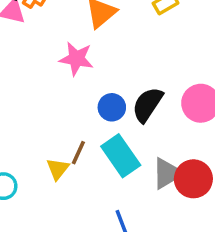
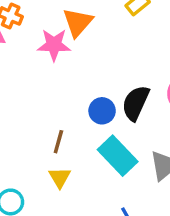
pink star: (76, 59) -> (54, 45), moved
brown line: (78, 153) -> (58, 142), moved

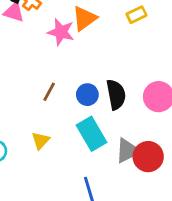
black semicircle: (136, 103) -> (116, 95), turned 132
brown line: (58, 142) -> (49, 92), moved

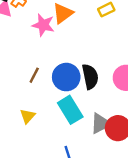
blue circle: (87, 95) -> (66, 77), size x1.5

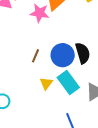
yellow triangle: (28, 116) -> (46, 83), moved

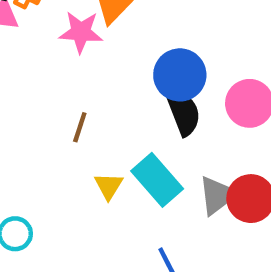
blue circle: (63, 55) -> (180, 75), moved

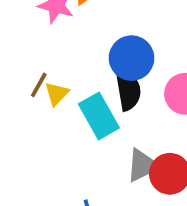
cyan rectangle: (157, 180) -> (99, 116), moved
yellow triangle: (109, 186) -> (57, 94), moved

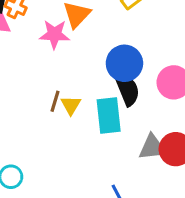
cyan rectangle: (99, 116) -> (109, 115), turned 36
gray triangle: (143, 165) -> (152, 147), turned 32

